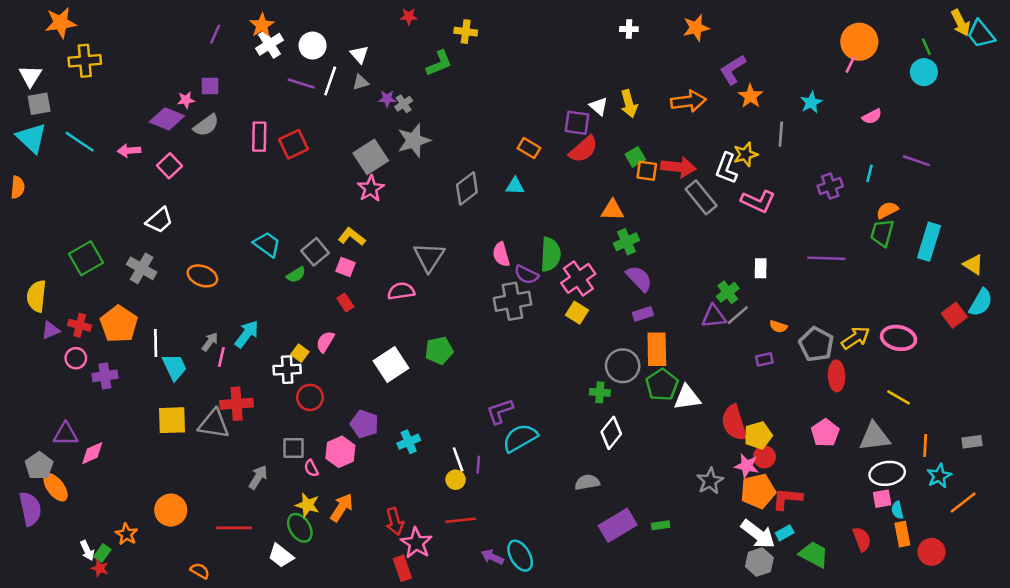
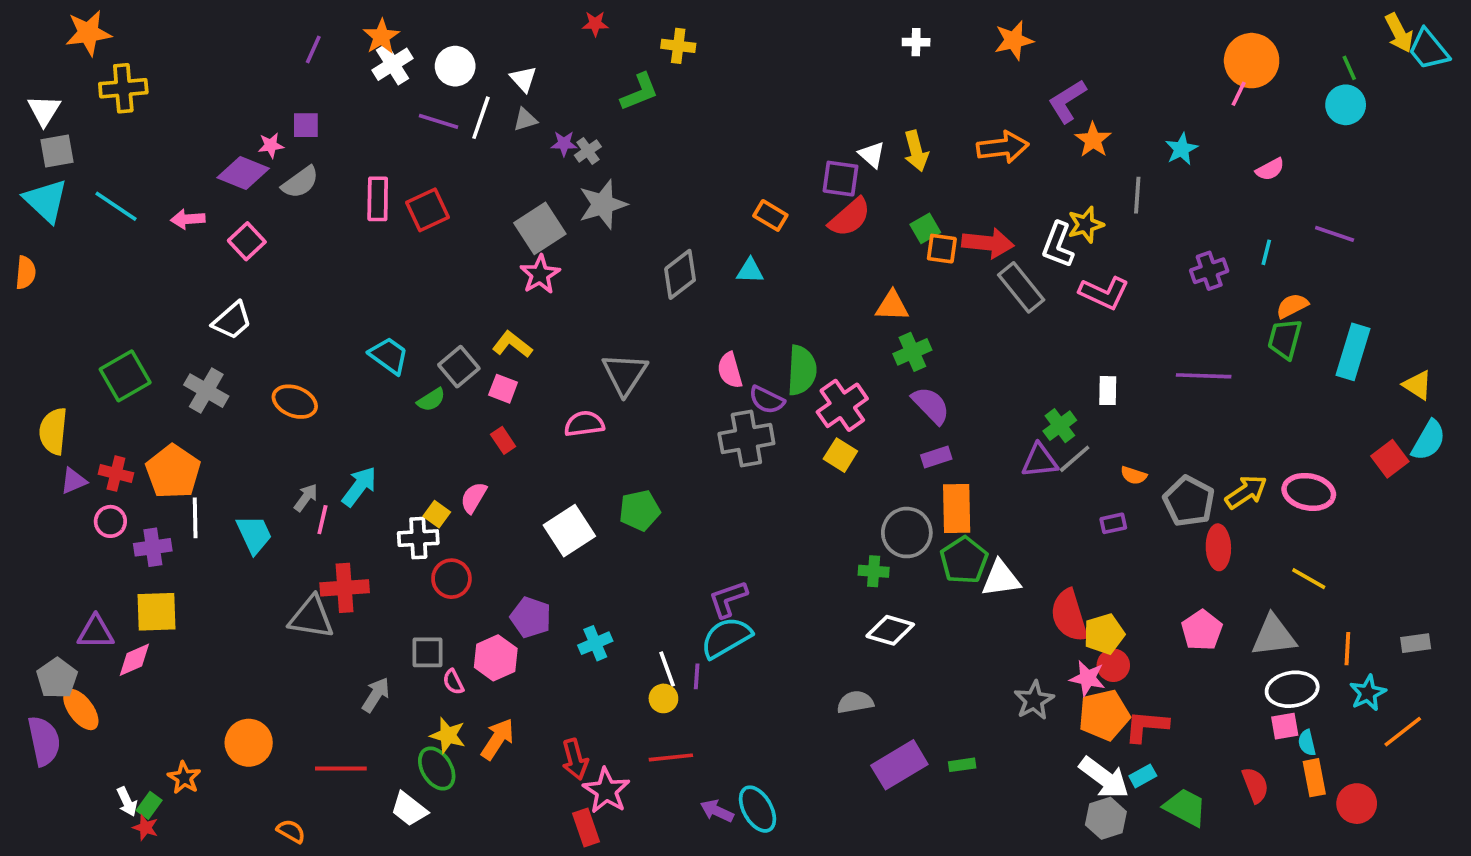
white line: (156, 343) -> (195, 518), moved
yellow square: (172, 420) -> (156, 612), moved
white diamond: (611, 433) -> (890, 630), turned 68
cyan semicircle: (520, 438) -> (726, 638), moved

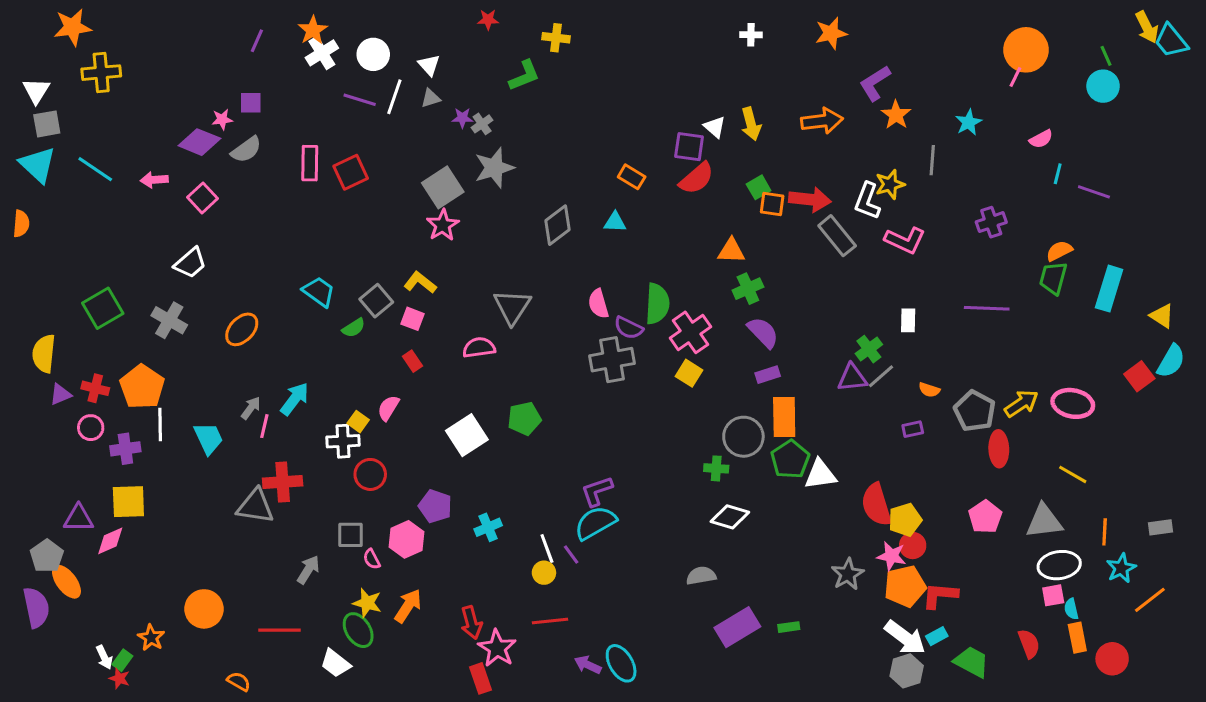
cyan line: (1266, 252) -> (1058, 174), moved
orange ellipse: (295, 402) -> (242, 329), turned -68
purple line: (697, 676) -> (571, 555), turned -40

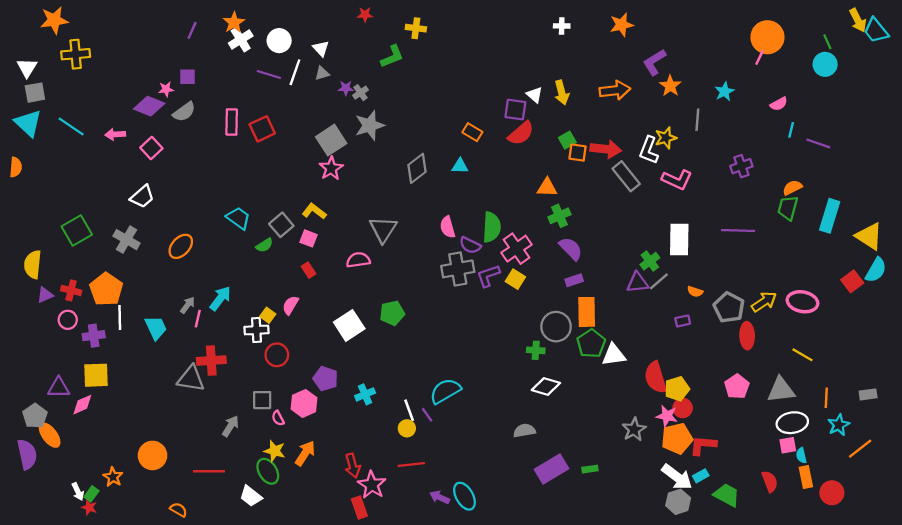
yellow triangle: (1162, 316) -> (869, 236), size x1.5
white rectangle: (908, 320) -> (679, 240), size x1.8
purple L-shape: (597, 491) -> (488, 276), moved

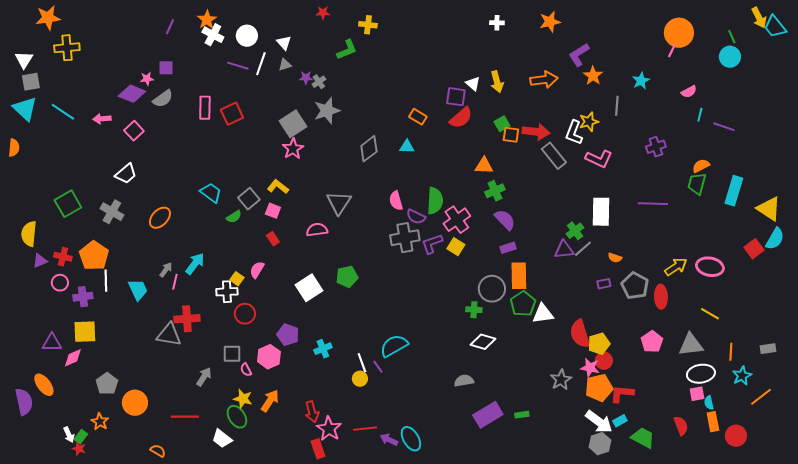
white cross: (241, 39) -> (213, 35), turned -30
gray pentagon: (729, 307) -> (635, 286), moved
gray pentagon: (35, 416) -> (107, 384), moved
red line: (411, 465) -> (365, 429), moved

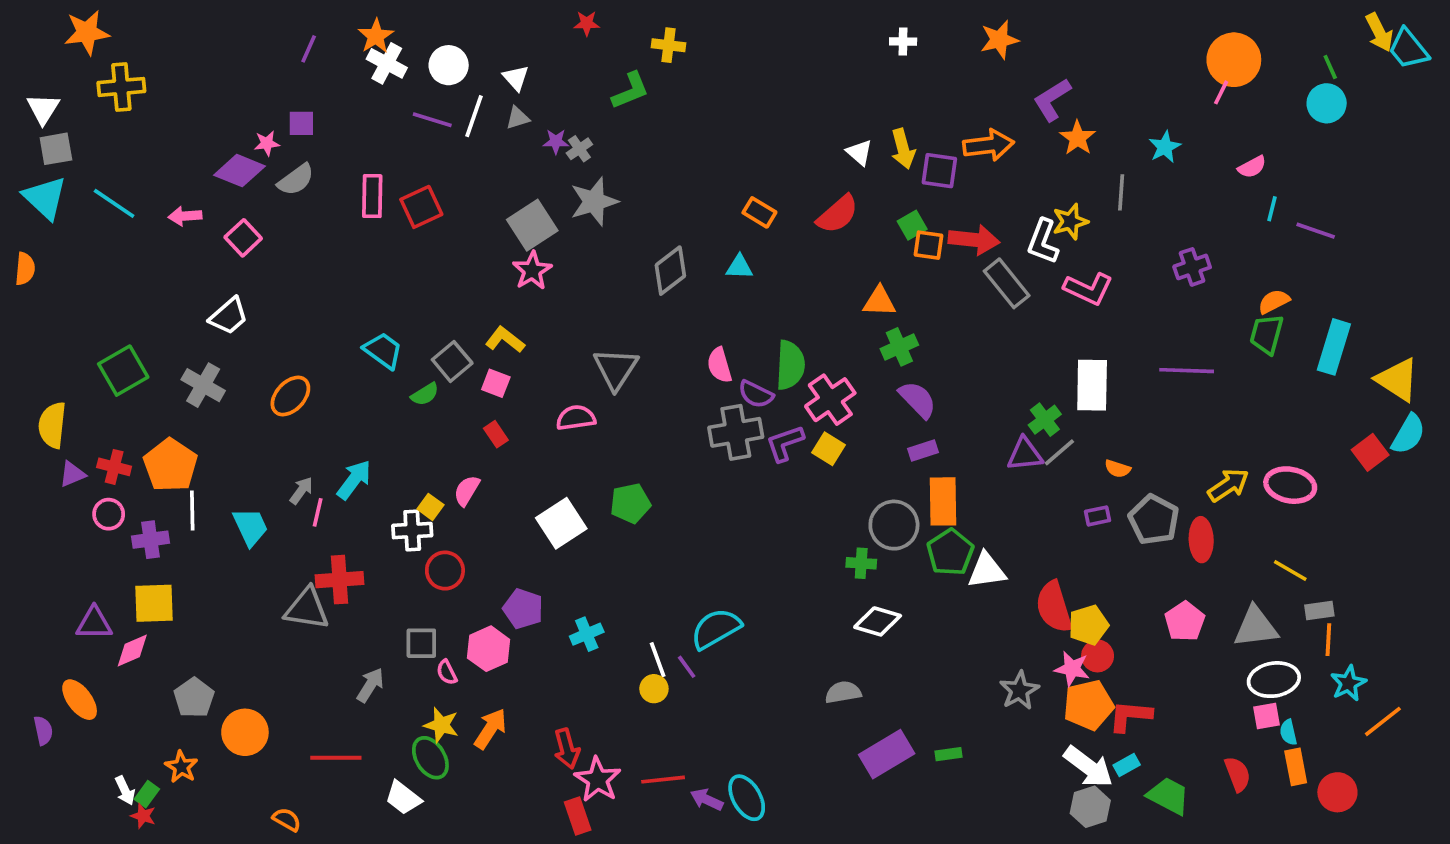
purple square: (456, 97) -> (939, 171), moved
gray rectangle: (768, 349) -> (1319, 611), moved
purple semicircle: (24, 402) -> (43, 730), size x0.6

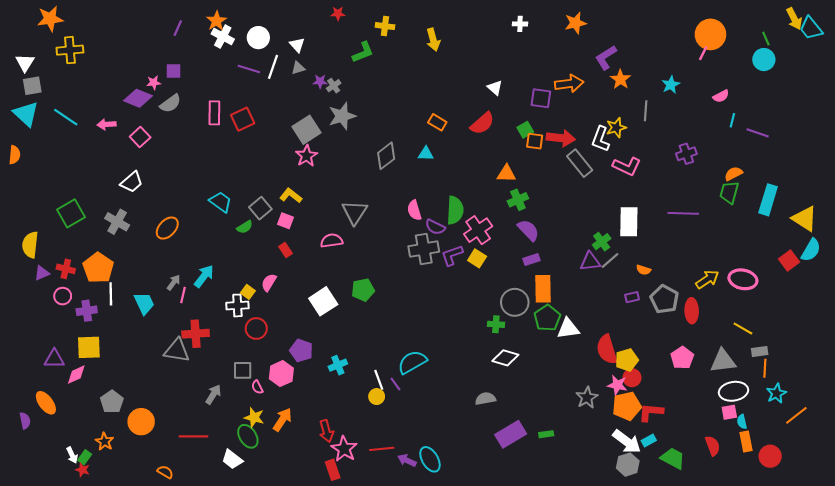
yellow arrow: (903, 149) -> (433, 40), moved

